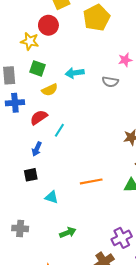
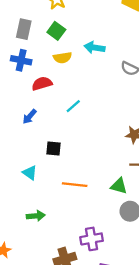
cyan line: (59, 130) -> (73, 106), moved
black square: (31, 175) -> (54, 149), moved
orange line: (91, 181) -> (75, 185), moved

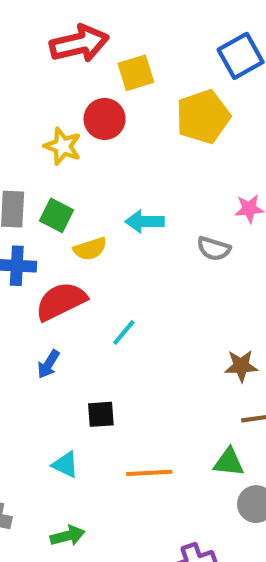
green square: (56, 31) -> (57, 215), moved
red semicircle: (42, 84) -> (61, 301), size x1.4
green arrow: (36, 216) -> (68, 536), moved

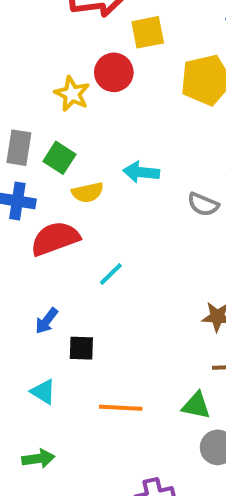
blue arrow: (48, 364) -> (47, 321), moved

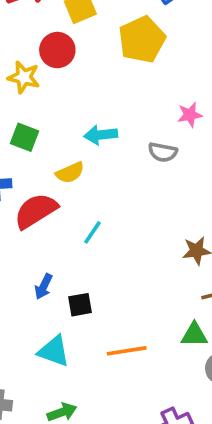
yellow semicircle: (88, 192) -> (70, 173), moved
cyan triangle: (43, 392) -> (54, 351), size x1.4

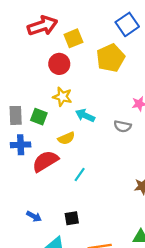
yellow star: (24, 77) -> (62, 97), moved
cyan arrow: (101, 135) -> (85, 116), turned 30
blue arrow: (44, 287) -> (34, 216), moved, turned -88

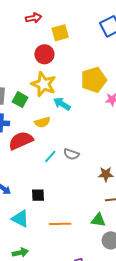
red arrow: (42, 26) -> (34, 18), size x0.6
yellow pentagon: (111, 58) -> (94, 80), moved
yellow star: (62, 97) -> (44, 84), size x1.4
gray semicircle: (123, 126) -> (71, 154), moved

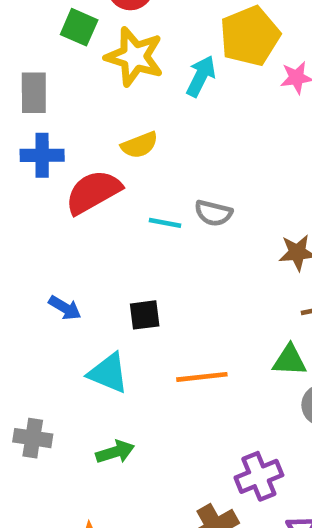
green square: (20, 100) -> (79, 27), moved
cyan arrow: (62, 104) -> (201, 76), moved, turned 90
cyan line: (50, 156) -> (165, 223), turned 64

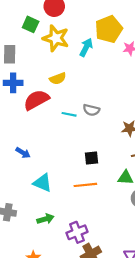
black square: (145, 315) -> (91, 158), moved
purple cross: (259, 476) -> (77, 232), moved

